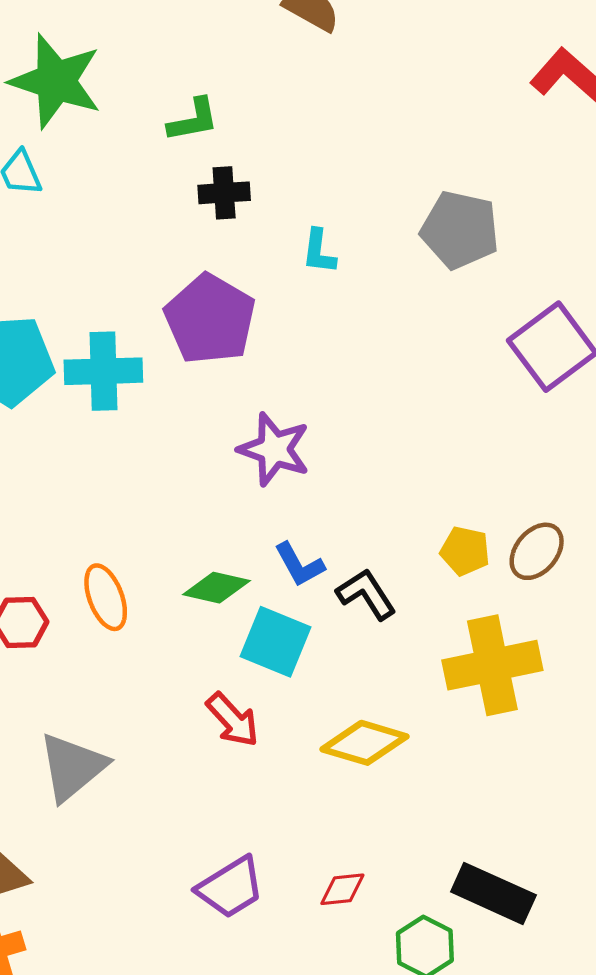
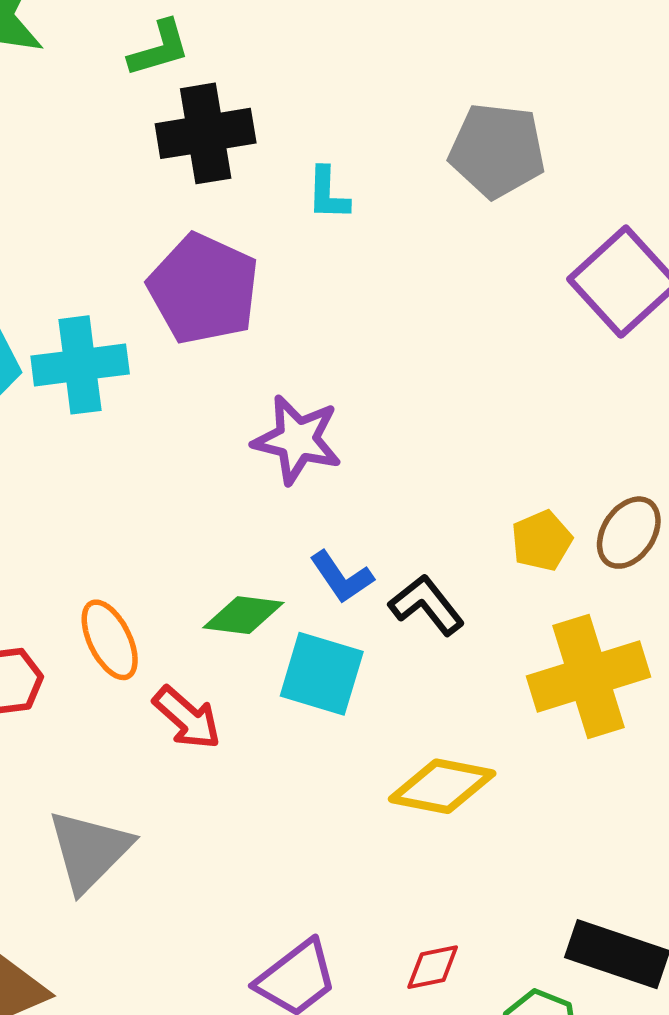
black cross: (224, 193) -> (206, 133), size x1.5
yellow pentagon: (465, 551) -> (542, 541), turned -30
red arrow: (233, 720) -> (187, 718), moved

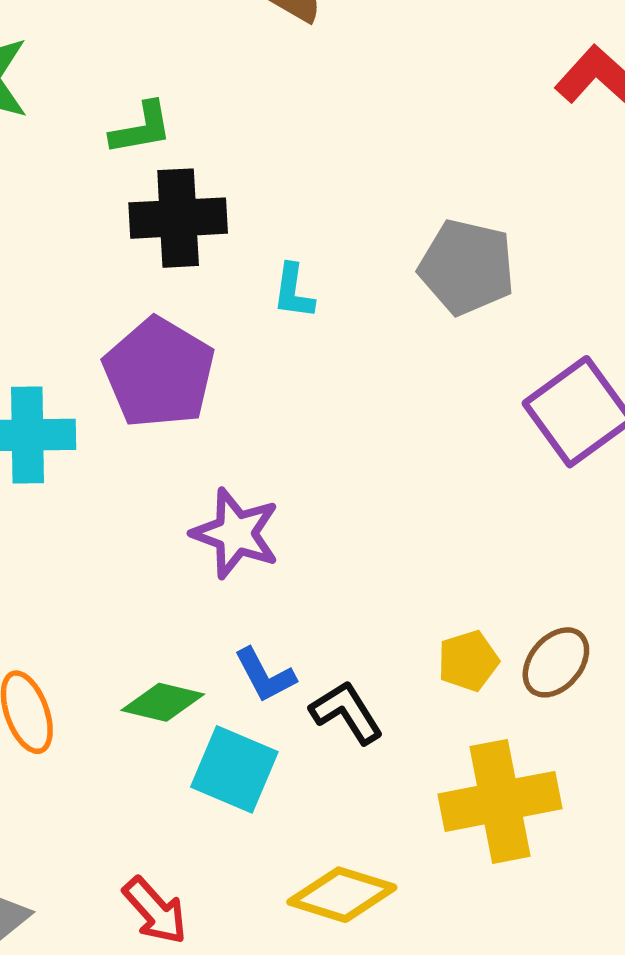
red arrow: (187, 718) -> (155, 911), moved

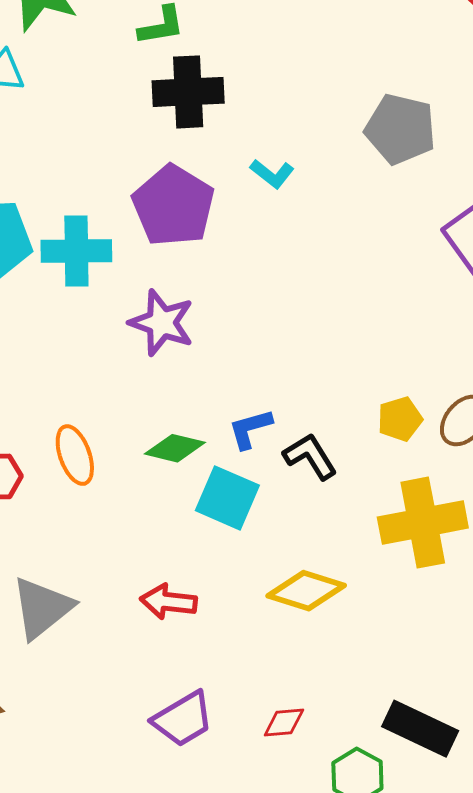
cyan L-shape: (293, 291) -> (272, 174), moved, turned -60
purple star: (236, 533) -> (162, 323), moved
blue L-shape: (265, 675) -> (250, 429), turned 102
red arrow: (155, 911) -> (168, 602), turned 138

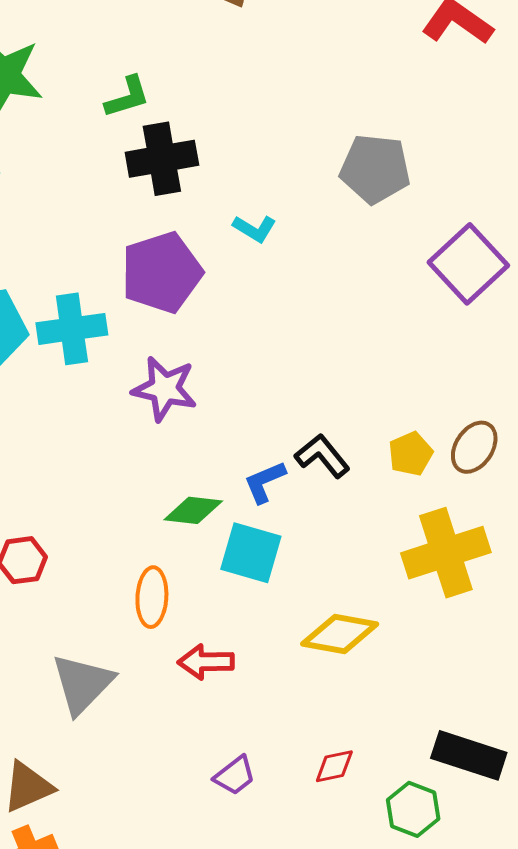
purple pentagon: (173, 206) -> (162, 272), turned 30
orange ellipse: (75, 455) -> (152, 597), moved, turned 30
black L-shape: (310, 456) -> (322, 456), moved
purple trapezoid: (183, 719) -> (235, 776), size x0.7

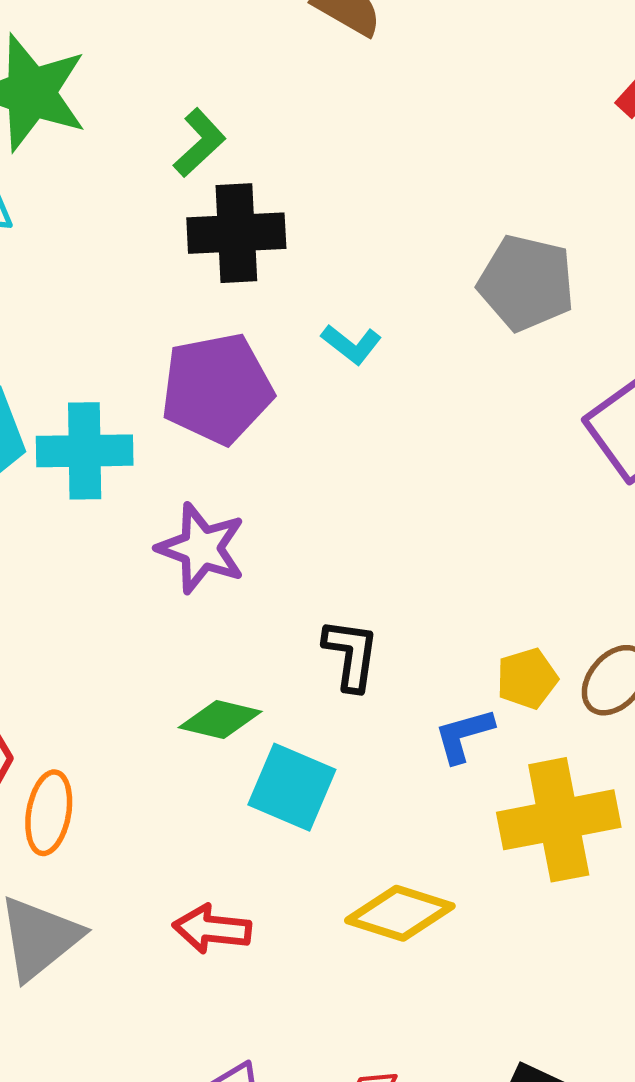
green L-shape: (127, 97) -> (199, 143), turned -33
black L-shape: (322, 456) -> (351, 654), moved, turned 40
blue L-shape: (265, 482) -> (464, 735), moved
orange ellipse: (152, 597) -> (49, 813), moved

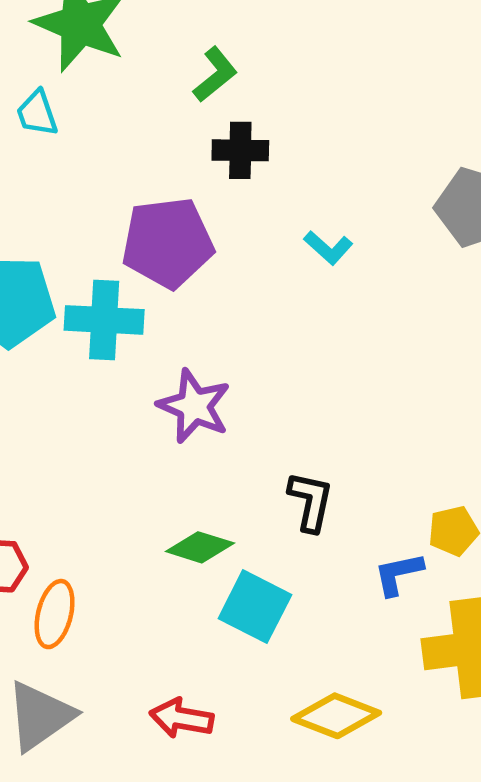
black cross: (236, 233) -> (240, 150), size x0.7
purple pentagon: (217, 389) -> (168, 243), moved

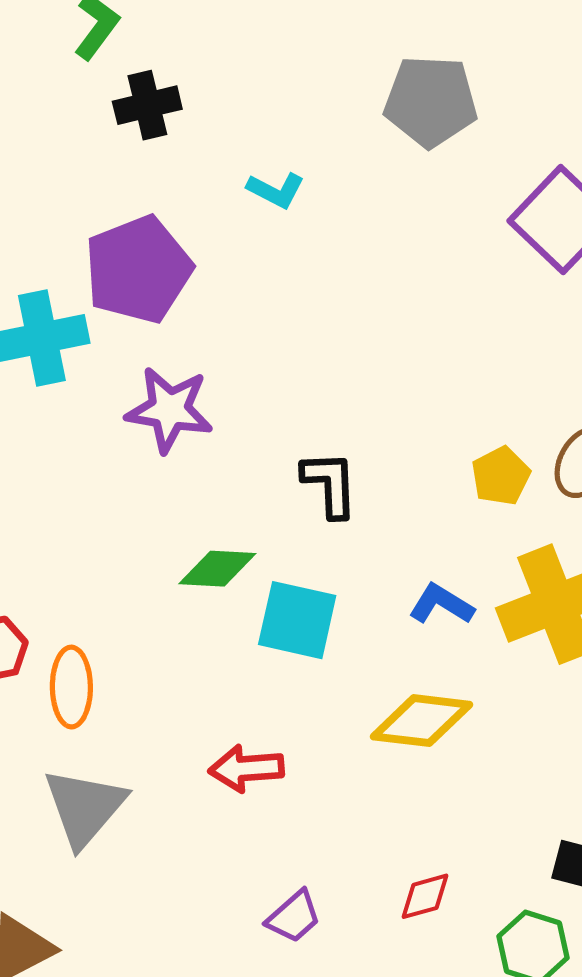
purple pentagon: (168, 243) -> (138, 270), moved
blue L-shape: (398, 574) -> (441, 604), moved, turned 58

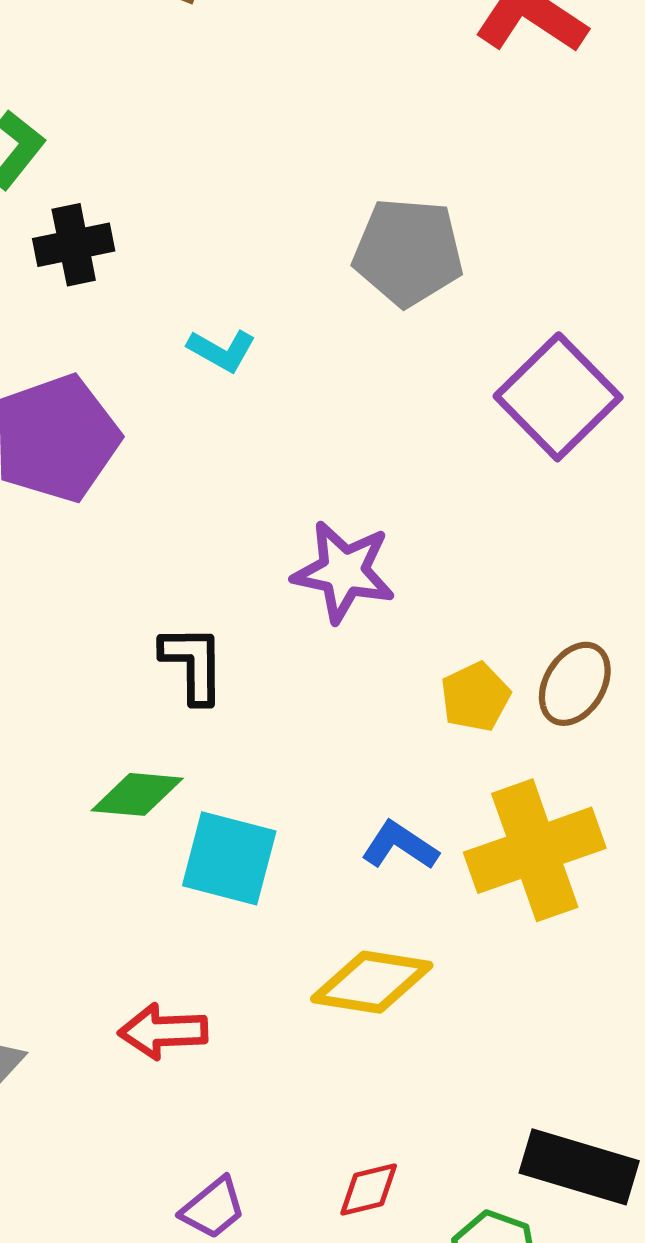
purple star: (169, 410) -> (344, 572), moved
black L-shape: (330, 484) -> (193, 664), moved

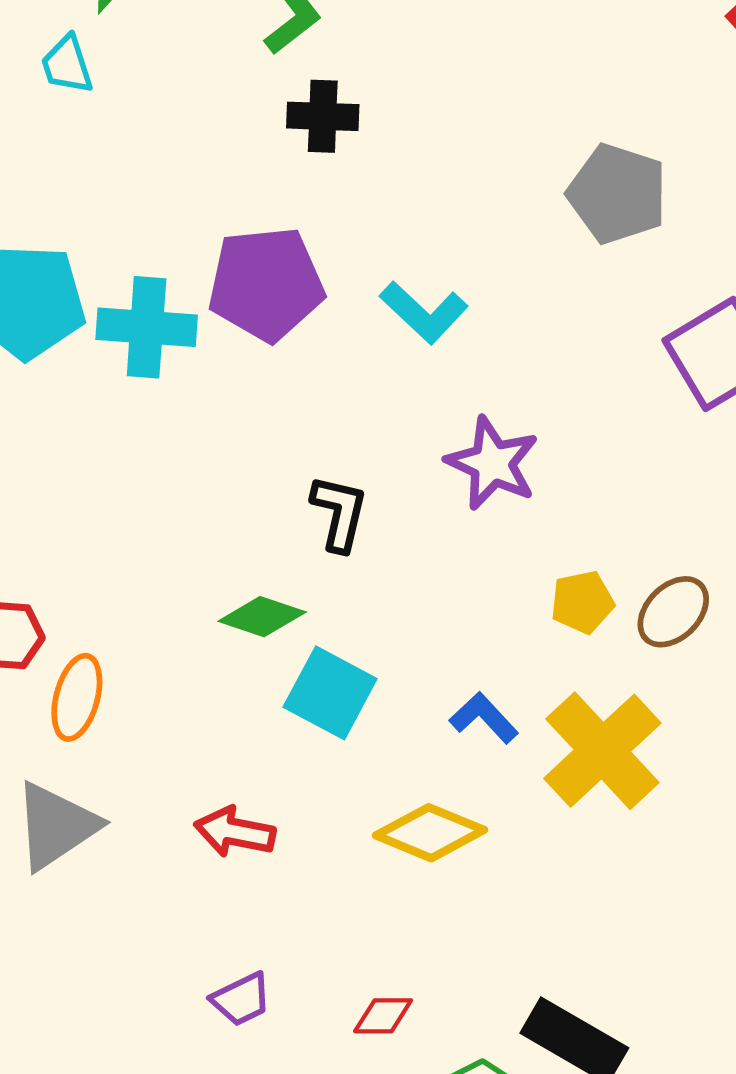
cyan L-shape: (222, 350) -> (424, 312), moved, size x1.4
yellow cross: (535, 850) -> (602, 751), turned -37

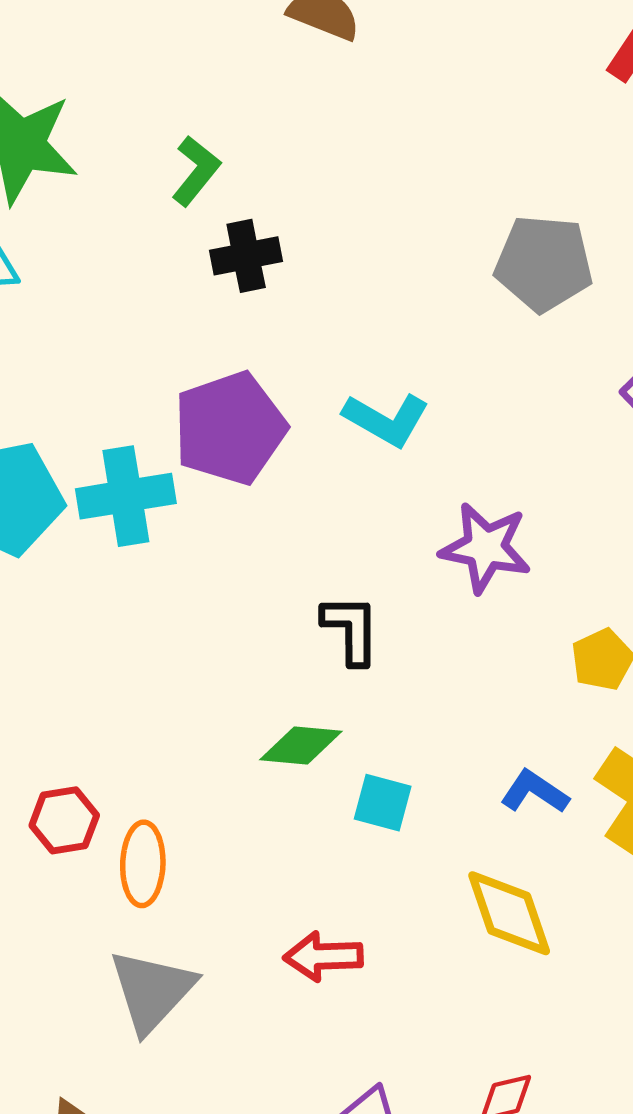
cyan square: (330, 693) -> (383, 803), size x0.7
yellow diamond: (430, 833) -> (509, 913), turned 62

